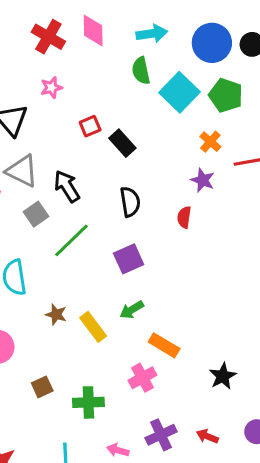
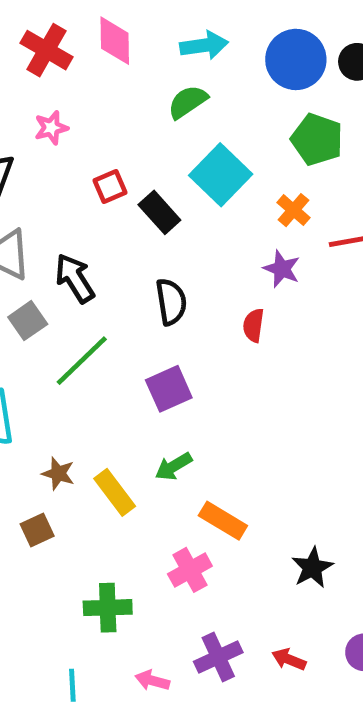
green semicircle: (141, 71) -> (188, 102), turned 68
cyan square: (180, 92) -> (221, 175), moved
brown square: (42, 387) -> (37, 530), moved

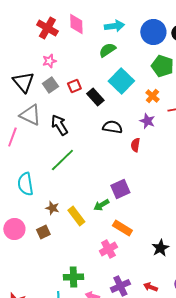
black semicircle: (171, 302) -> (112, 127), moved, turned -72
gray square: (28, 321) -> (50, 85), moved
purple square: (169, 389) -> (120, 189), moved
green cross: (108, 608) -> (73, 277), moved

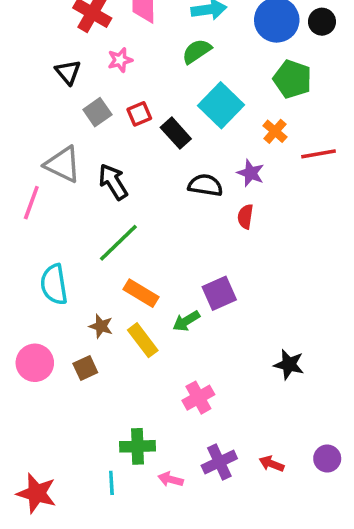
pink star: (49, 61) -> (120, 60), moved
black triangle: (23, 82) -> (68, 72), moved, size x0.7
purple star: (147, 121) -> (251, 173), moved
orange rectangle: (122, 228) -> (141, 293), moved
black star: (160, 248) -> (289, 365), moved, turned -30

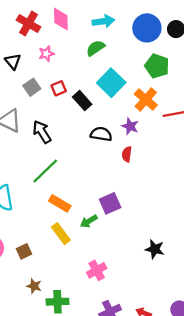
orange cross: (275, 131) -> (146, 99), size x1.5
brown star: (101, 326) -> (34, 286), moved

